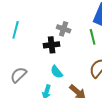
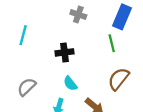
gray cross: (64, 29) -> (78, 15), moved

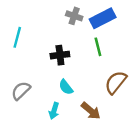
blue rectangle: (122, 17) -> (103, 18), moved, turned 40
green line: (112, 43) -> (98, 47), moved

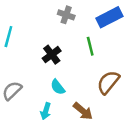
blue rectangle: (103, 18) -> (109, 17), moved
black cross: (60, 55) -> (52, 55), turned -30

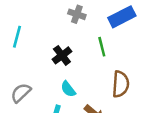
brown semicircle: (108, 82) -> (121, 84), turned 145

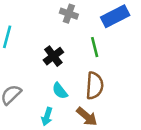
brown semicircle: (121, 84) -> (95, 86), moved

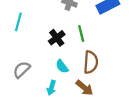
green line: (95, 47) -> (81, 33), moved

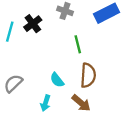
black cross: (57, 38) -> (33, 24), moved

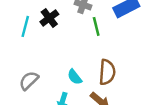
green line: (78, 44) -> (96, 26), moved

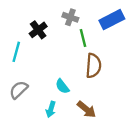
cyan line: (25, 26) -> (16, 52), moved
brown semicircle: (107, 72) -> (93, 66), moved

